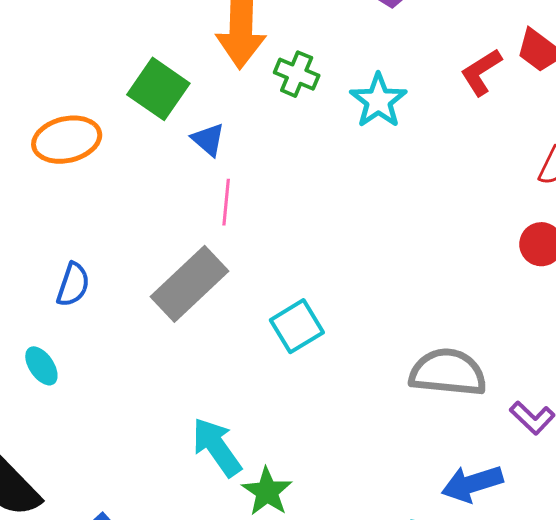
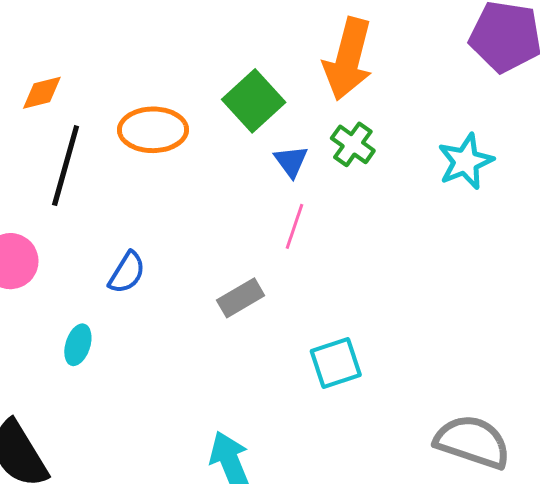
green cross: (297, 74) -> (353, 144), moved
gray rectangle: (189, 284) -> (241, 298), size x0.6
cyan ellipse: (41, 366) -> (78, 345), turned 39

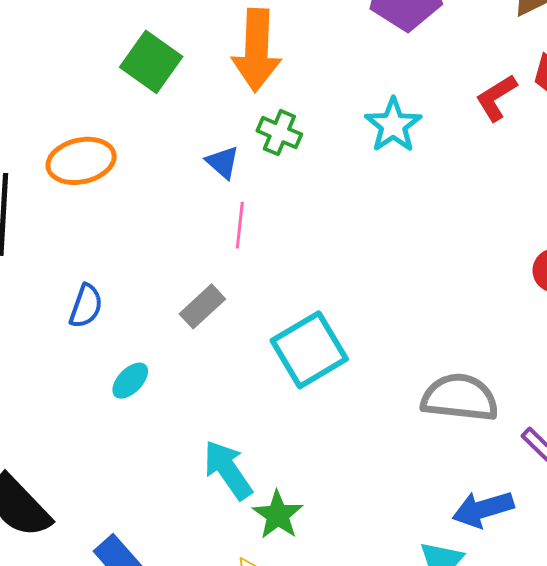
green square: (254, 101) -> (151, 62), moved
cyan ellipse: (78, 345) -> (130, 381), moved, turned 39
cyan square: (336, 363) -> (309, 350), size x1.4

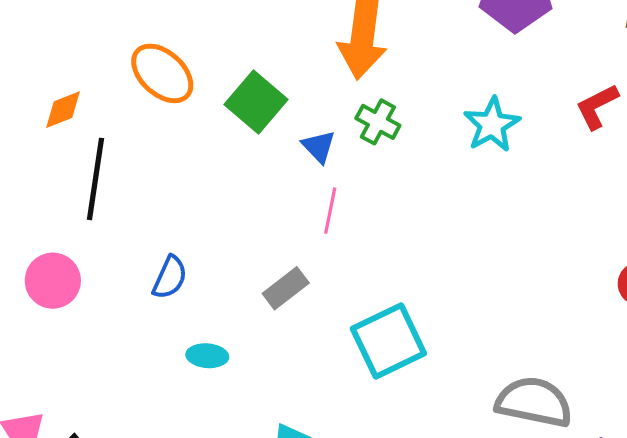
green square: (151, 62) -> (256, 102), moved
orange ellipse: (81, 161) -> (162, 73), moved, turned 50
cyan ellipse: (130, 381) -> (207, 356), turned 45

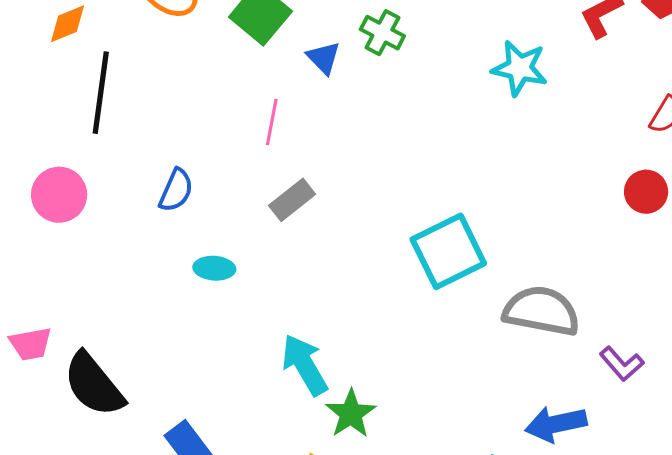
cyan star: (492, 125) -> (520, 68), moved, turned -30
pink line: (330, 211) -> (272, 122), moved
cyan square: (388, 341) -> (448, 251), moved

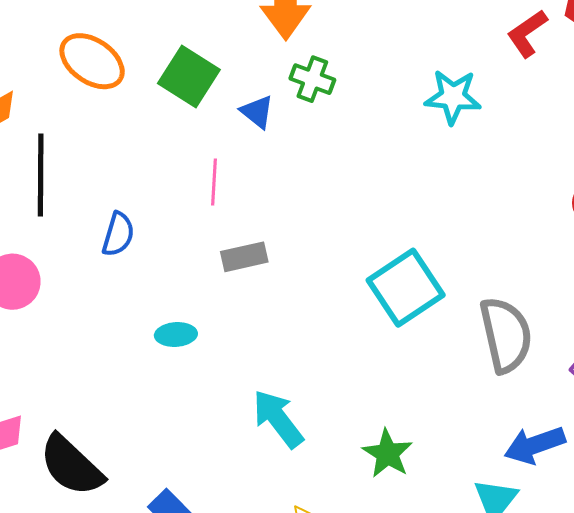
blue semicircle: (176, 190) -> (118, 234), moved
gray rectangle: (292, 200) -> (244, 257), turned 33
gray semicircle: (541, 311) -> (506, 335), turned 74
green star: (351, 414) -> (388, 454), moved

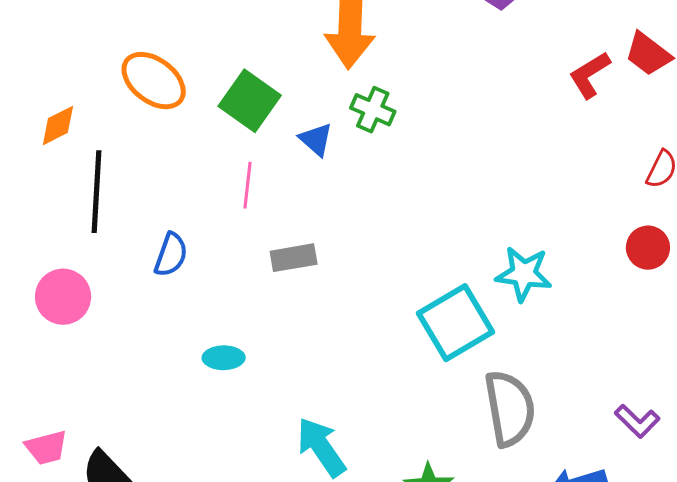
cyan star: (453, 97) -> (524, 274), moved
pink line: (214, 182) -> (248, 185), moved
gray rectangle: (244, 257) -> (294, 258), moved
gray semicircle: (506, 335) -> (510, 408), moved

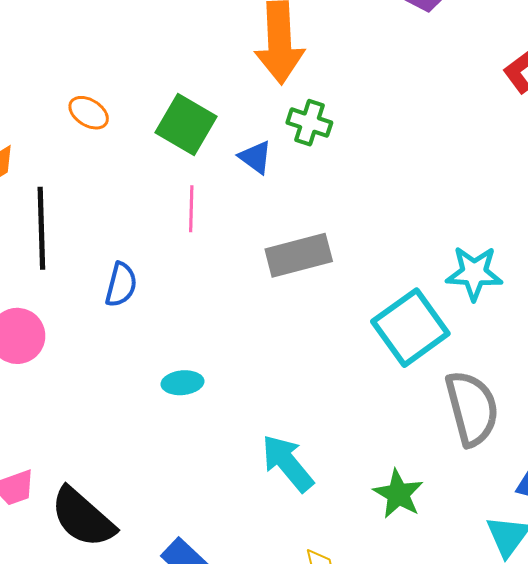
orange ellipse: (154, 81) -> (89, 113), size x0.6
gray rectangle: (294, 258) -> (299, 255), moved, size x1.4

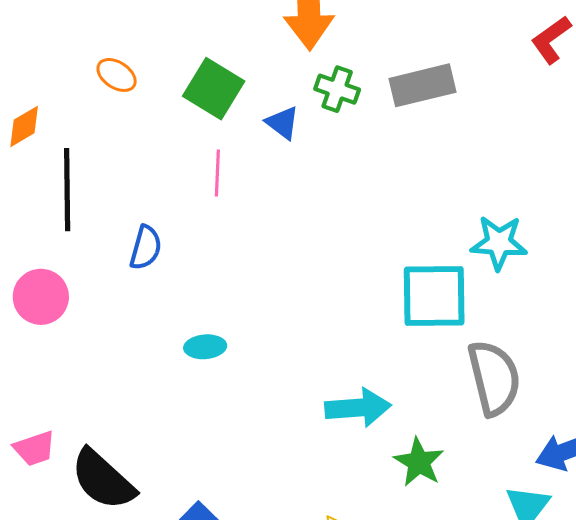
gray rectangle: (299, 255) -> (423, 85), moved
cyan square: (410, 328) -> (434, 296), turned 34
cyan arrow: (288, 463) -> (358, 408), moved, turned 124

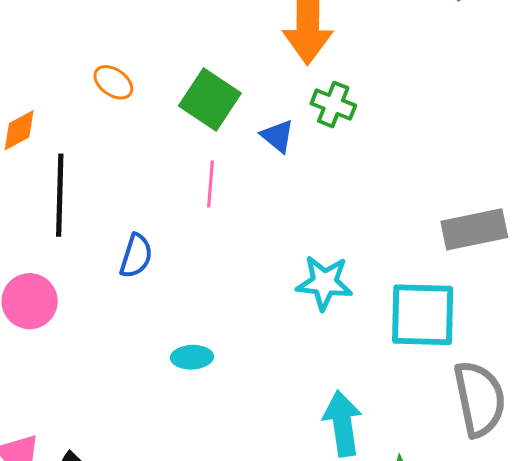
gray rectangle: (423, 85) -> (474, 229), moved
cyan star: (499, 243) -> (324, 283), moved
cyan arrow: (358, 408) -> (342, 424), turned -96

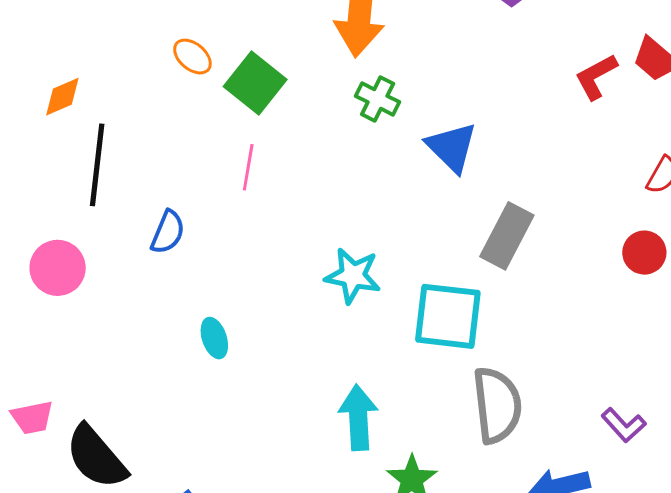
orange ellipse: (113, 82) -> (192, 57), moved
blue triangle: (277, 136) -> (452, 147), moved, size x1.5
gray rectangle: (474, 229) -> (507, 236), turned -56
cyan ellipse: (192, 357) -> (214, 338), turned 69

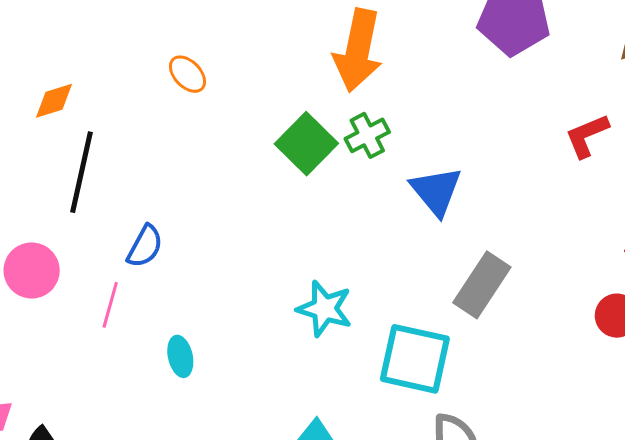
green square: (255, 83) -> (306, 144), moved
green cross: (378, 99) -> (367, 135), turned 30
pink line: (248, 167) -> (110, 305), moved

